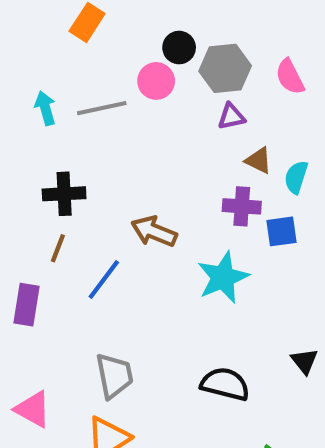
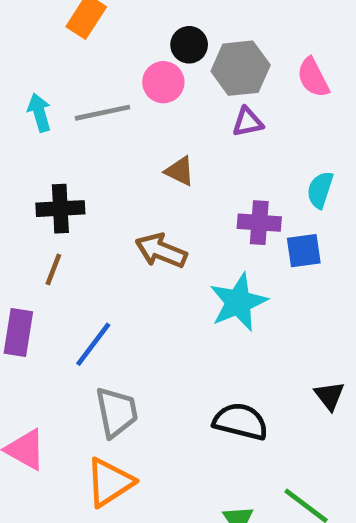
brown triangle: (259, 160) -> (180, 171), moved
blue line: (104, 280) -> (93, 344), moved

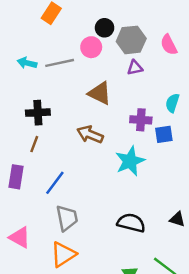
cyan arrow: (39, 113) -> (27, 63), turned -60
brown triangle: (180, 171) -> (100, 93), size x1.5
black triangle: (329, 396) -> (177, 219), moved, turned -35

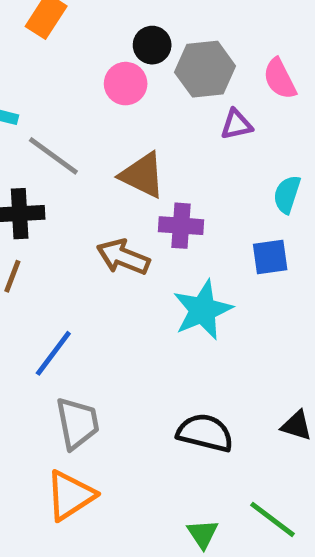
gray line: (60, 63) -> (53, 156), moved, turned 48
purple triangle: (135, 68) -> (236, 125), moved
purple cross: (141, 120) -> (181, 226), moved

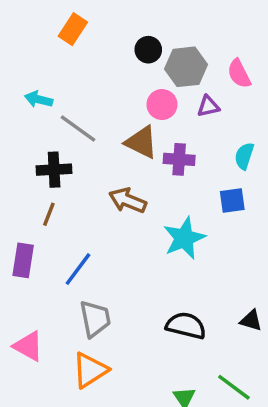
pink circle: (126, 84) -> (162, 105), moved
purple cross: (181, 226) -> (179, 159), moved

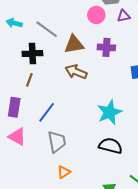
cyan arrow: (39, 99) -> (14, 23), moved
brown triangle: (141, 142) -> (74, 44), moved, turned -35
cyan star: (184, 238) -> (109, 112), moved
pink triangle: (28, 346) -> (17, 137), moved
orange triangle: (90, 370) -> (64, 172), moved, size x0.6

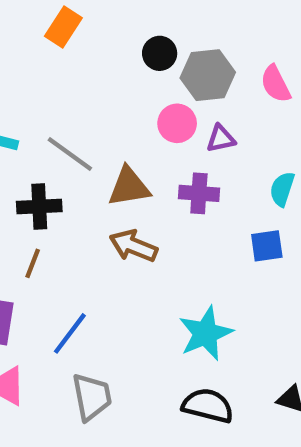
purple triangle: (124, 16) -> (221, 139), moved

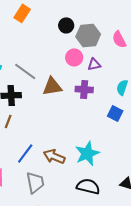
brown arrow: (133, 246) -> (54, 156), moved
blue square: (267, 246) -> (115, 113), turned 35

